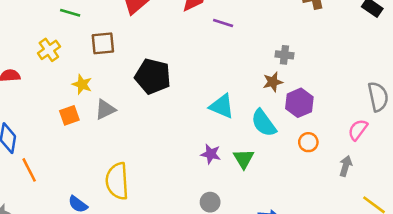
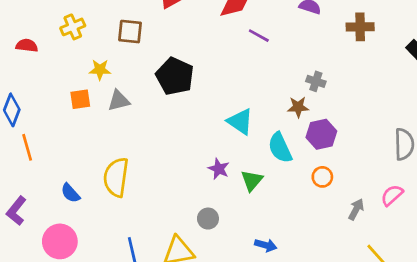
yellow star: (82, 84) -> (100, 70), turned -30
pink semicircle: (358, 130) -> (392, 195), moved

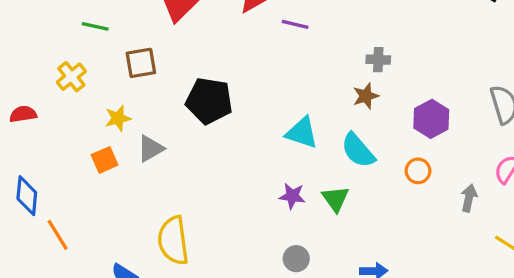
purple hexagon: (321, 134) -> (431, 119), moved

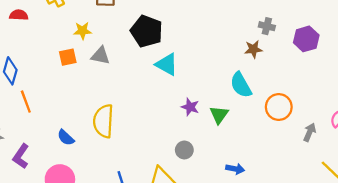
purple hexagon: (431, 119) -> (306, 39), moved
cyan triangle: (302, 133) -> (167, 64), moved
gray triangle: (151, 149) -> (100, 56), turned 30
orange circle: (418, 171) -> (279, 107), size x1.5

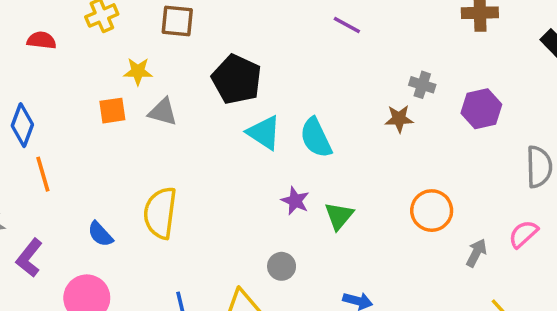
cyan semicircle: (241, 85) -> (316, 138), moved

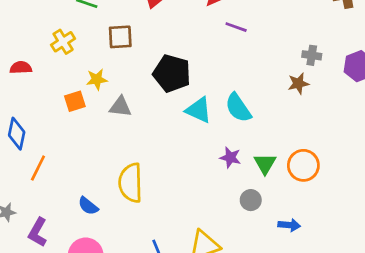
purple line: (347, 25) -> (236, 27), moved
orange square: (112, 111) -> (75, 101), moved
orange line: (43, 174) -> (38, 168), turned 52
orange circle: (432, 211) -> (303, 165), moved
gray circle: (282, 266) -> (251, 200), moved

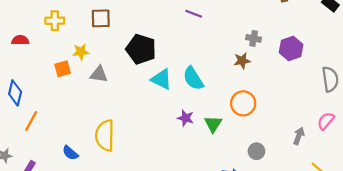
yellow cross: (63, 42) -> (55, 21), turned 30
orange circle: (303, 165) -> (243, 103), moved
gray circle: (251, 200) -> (256, 151), moved

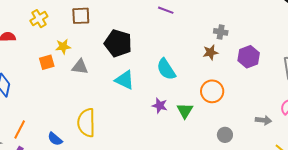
yellow cross: (55, 21) -> (39, 19), turned -30
purple hexagon: (291, 48) -> (249, 57), moved
cyan triangle: (161, 79) -> (125, 80), moved
orange line: (31, 121) -> (20, 129), moved
gray arrow: (299, 136) -> (263, 120), turned 77

